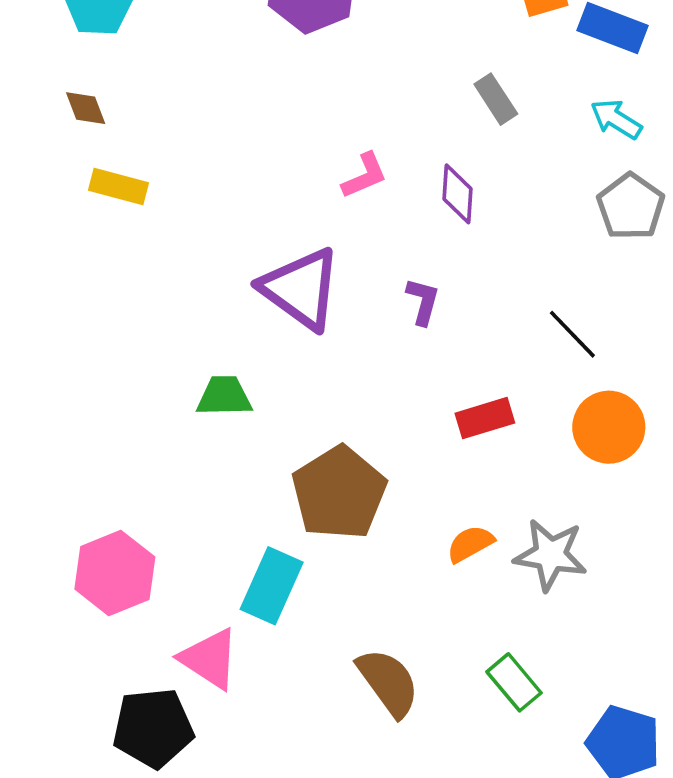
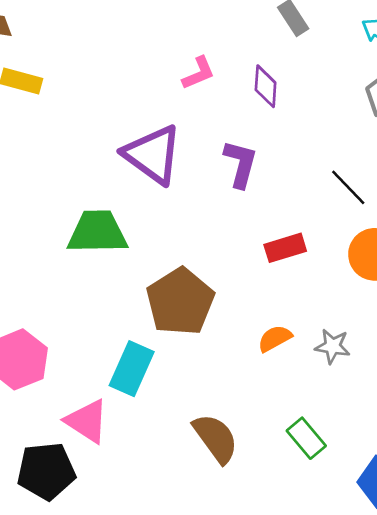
purple L-shape: (423, 301) -> (241, 164), size x1.4
green trapezoid: (224, 396) -> (97, 232), size x1.5
gray star: (550, 555) -> (333, 346), size x0.7

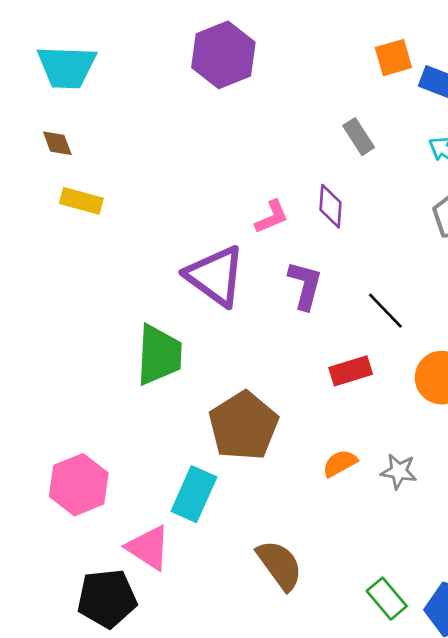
pink L-shape: (199, 73) -> (272, 217), moved
black line: (348, 187) -> (385, 311), moved
green trapezoid: (97, 232) -> (159, 355), turned 94
green rectangle: (306, 438) -> (387, 599), moved

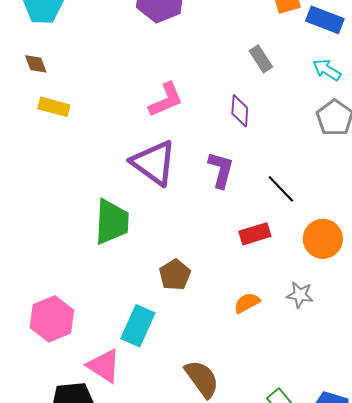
pink L-shape: (272, 217) -> (166, 100), moved, size x1.4
brown pentagon: (243, 426) -> (175, 275), size x0.6
gray star: (399, 471) -> (300, 295), moved

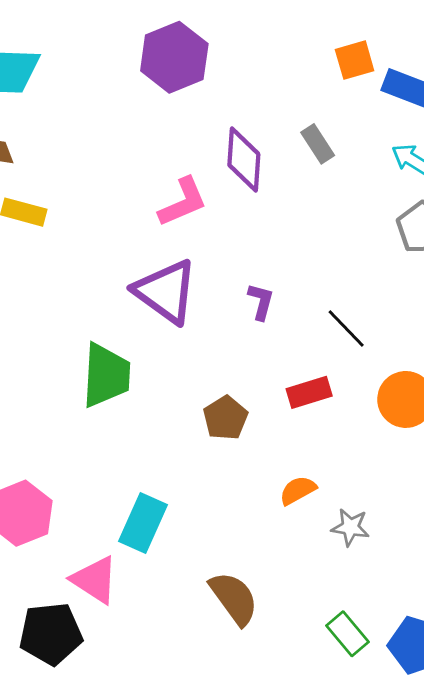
purple diamond: (240, 111) -> (244, 159), moved, size x1.4
purple L-shape: (221, 170) -> (261, 301), size x0.7
brown pentagon: (175, 275) -> (225, 418), moved
gray star: (300, 295) -> (350, 527), moved

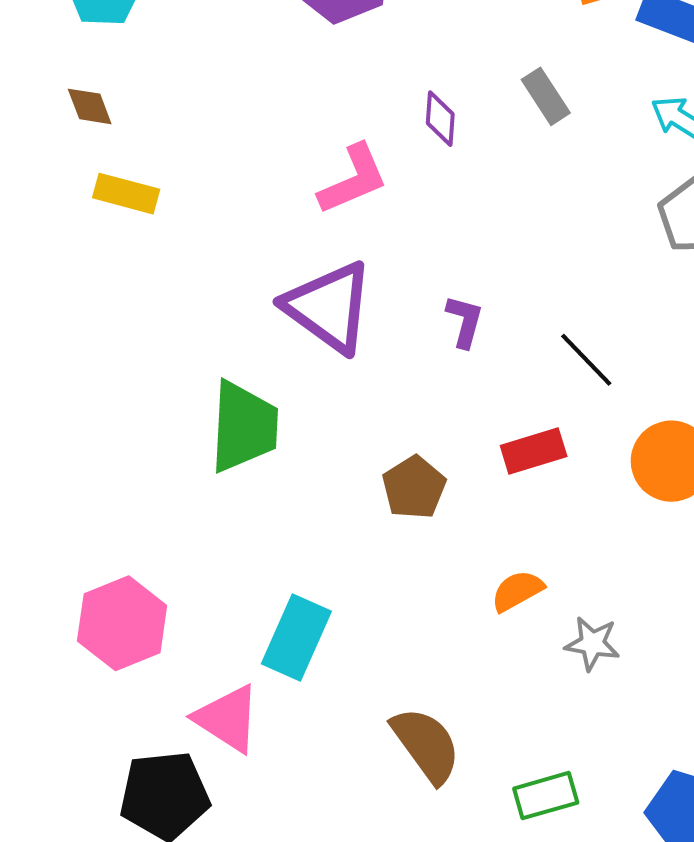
purple diamond: (244, 159) -> (440, 119), size x0.6
green rectangle: (348, 634) -> (546, 796), moved, turned -66

